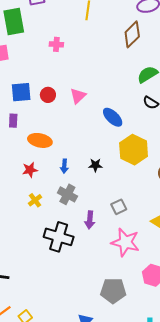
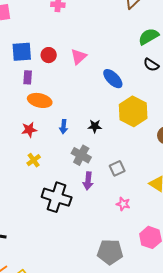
purple rectangle: (13, 121) -> (28, 77), moved
gray cross: (67, 194) -> (81, 155), moved
pink star: (125, 242) -> (123, 204), size x0.5

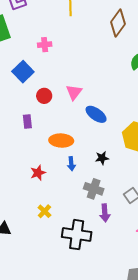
blue square: (22, 52) -> (23, 72), moved, turned -30
blue ellipse: (113, 79) -> (96, 114), moved
orange ellipse: (40, 100) -> (61, 141), moved
yellow cross: (34, 160) -> (44, 211), moved

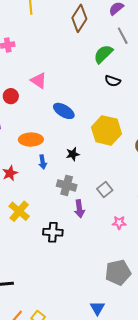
pink triangle: (74, 92) -> (39, 81), moved, turned -30
yellow cross: (44, 211) -> (19, 211), size x1.5
black cross: (77, 235) -> (53, 232), size x0.7

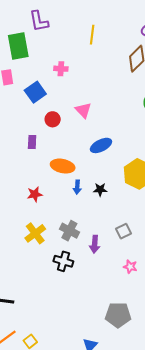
blue ellipse: (64, 111) -> (101, 145), turned -70
blue arrow: (43, 162) -> (77, 187), moved
gray cross: (67, 185) -> (69, 231), moved

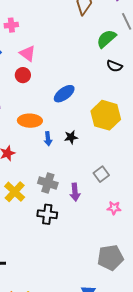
pink triangle: (83, 110) -> (28, 53), moved
red circle: (53, 119) -> (23, 75), moved

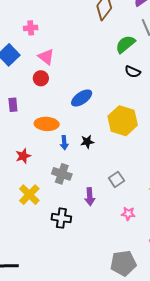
gray cross: (48, 183) -> (62, 174), moved

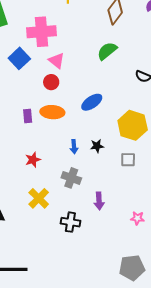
pink cross: (31, 28) -> (41, 32), size x2.0
green semicircle: (125, 44) -> (107, 51), moved
purple rectangle: (13, 105) -> (28, 116), moved
orange ellipse: (47, 124) -> (52, 112), moved
gray square: (116, 179) -> (128, 160), moved, turned 35

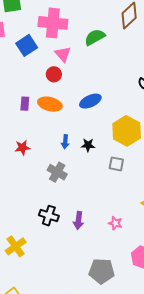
green semicircle: (107, 51) -> (95, 37), moved
yellow cross: (39, 198) -> (16, 246), moved
purple arrow: (99, 201) -> (78, 220), moved

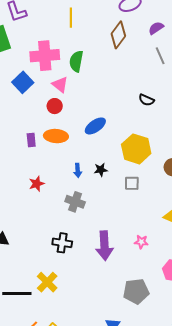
green semicircle: (95, 37) -> (76, 61), moved, turned -40
black cross: (49, 216) -> (62, 243), moved
purple arrow: (78, 220) -> (105, 246), size x1.6

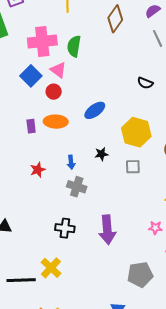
blue square: (23, 82) -> (31, 76), moved
blue arrow: (78, 170) -> (71, 162), moved
pink star: (141, 242) -> (155, 228), moved

